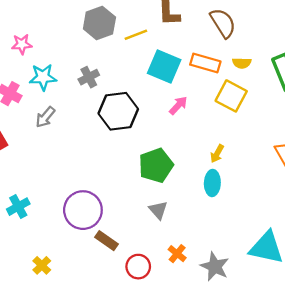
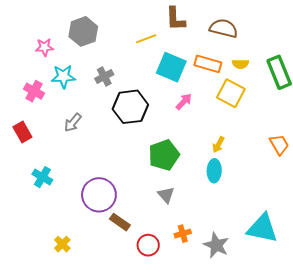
gray hexagon: (99, 23) -> (83, 31), moved
brown semicircle: (223, 23) -> (224, 28), turned -44
gray arrow: (45, 117) -> (73, 123), moved
cyan cross: (18, 207) -> (42, 177), moved, turned -30
orange cross: (177, 254) -> (183, 234), turned 35

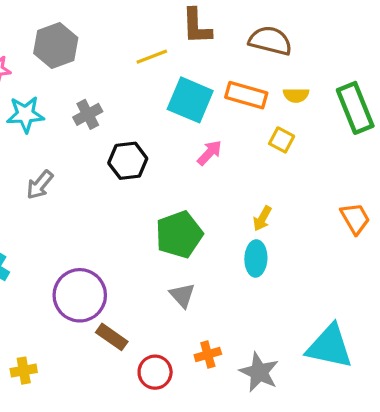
yellow square: (231, 93) -> (282, 140), size x0.6
black hexagon: (130, 107) -> (128, 161), size x0.7
yellow cross: (62, 244) -> (24, 371), turned 35

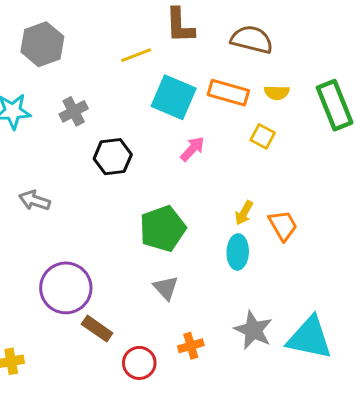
gray arrow: (40, 185) -> (35, 200), moved, turned 68
orange trapezoid: (355, 218) -> (283, 225), moved
gray star: (259, 372) -> (253, 330), moved

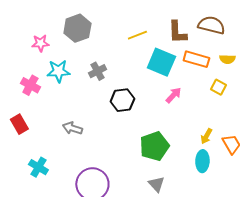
brown L-shape: (180, 25) -> (177, 32), moved

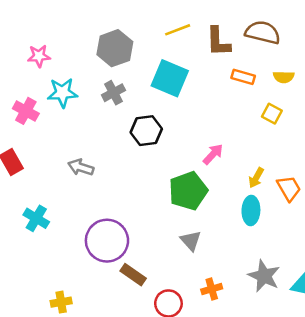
gray hexagon: (77, 28) -> (115, 48), moved
yellow line: (137, 35) -> (178, 30), moved
orange rectangle: (196, 59) -> (243, 77), size x0.7
cyan square: (161, 62) -> (170, 78), moved
pink arrow: (173, 95) -> (213, 154), moved

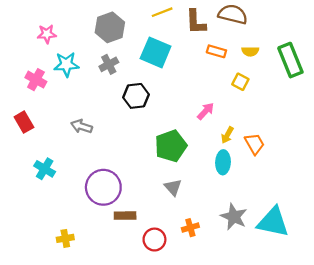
pink arrow: (213, 154) -> (206, 111), moved
brown rectangle: (133, 275) -> (125, 216), turned -36

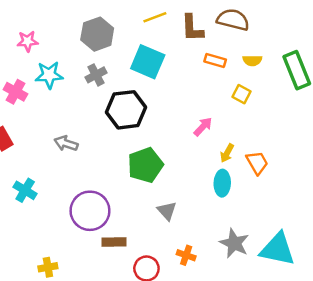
black hexagon: (136, 96) -> (126, 110), size x1.4
green pentagon: (171, 146) -> (145, 165), moved
orange cross: (190, 228) -> (186, 255), turned 35

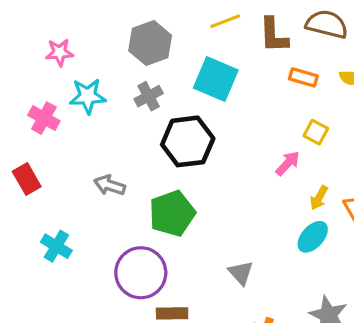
yellow square: (241, 94) -> (316, 132), moved
green pentagon: (145, 165) -> (172, 213), moved
cyan ellipse: (222, 183) -> (313, 237), turned 40

